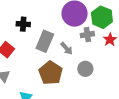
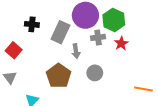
gray rectangle: (45, 41) -> (60, 32), moved
gray arrow: (67, 48) -> (76, 51), turned 32

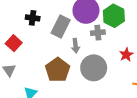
red star: (121, 43) -> (126, 55), moved
gray circle: (95, 73) -> (94, 68), size x1.6

